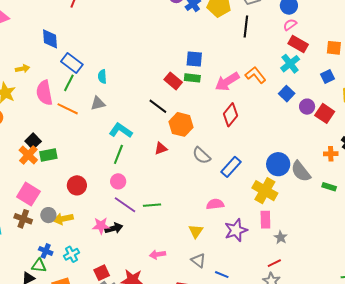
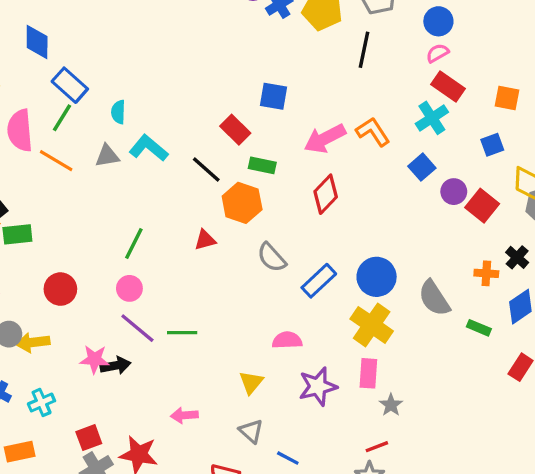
green rectangle: (192, 78) -> (262, 165), moved
cyan L-shape: (121, 130) -> (149, 148), moved
blue circle: (278, 164) -> (377, 277), moved

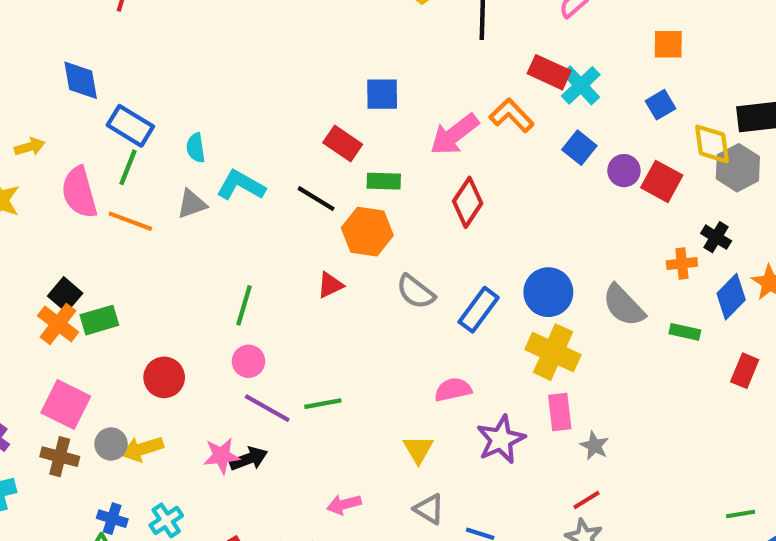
red rectangle: (448, 87) -> (549, 72), moved

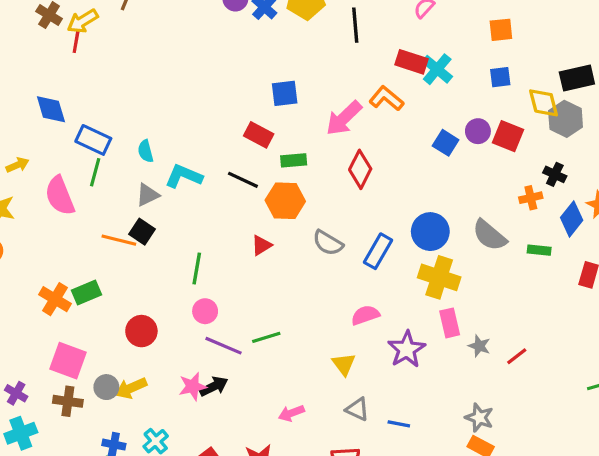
blue square: (660, 105) -> (500, 77), turned 30
blue square: (579, 148) -> (446, 143), moved
orange line: (130, 221) -> (119, 240), moved
black square: (65, 295) -> (142, 232), moved
red line: (586, 500) -> (517, 356), moved

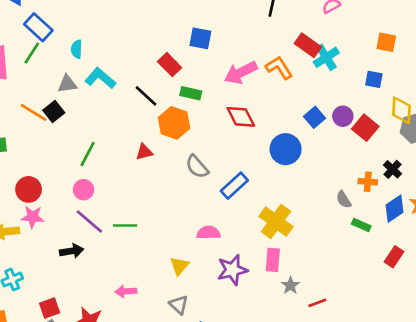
red diamond: (360, 169) -> (241, 117), turned -72
blue circle: (430, 232) -> (286, 149), moved
gray semicircle: (489, 235) -> (344, 200), moved, size x0.6
pink star: (193, 386) -> (32, 217), moved

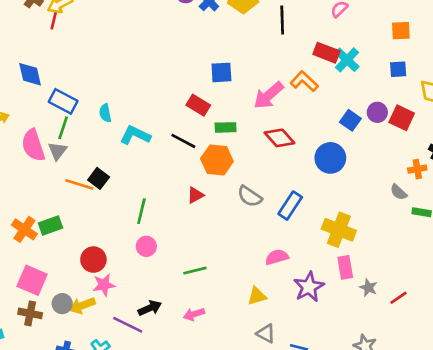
gray triangle: (67, 84) -> (57, 151), moved, turned -30
purple line: (89, 221) -> (128, 325), moved
yellow triangle: (179, 266) -> (257, 296), turned 48
pink arrow: (126, 291) -> (194, 314), moved

